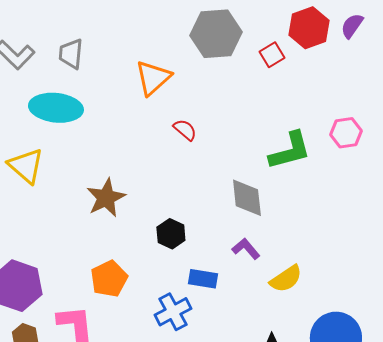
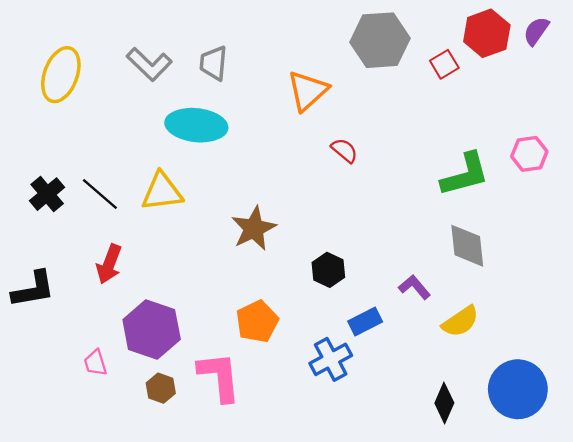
yellow triangle: (26, 166) -> (162, 192), turned -48
gray diamond: (247, 198) -> (467, 246), moved
blue rectangle: (203, 279) -> (365, 321), turned -36

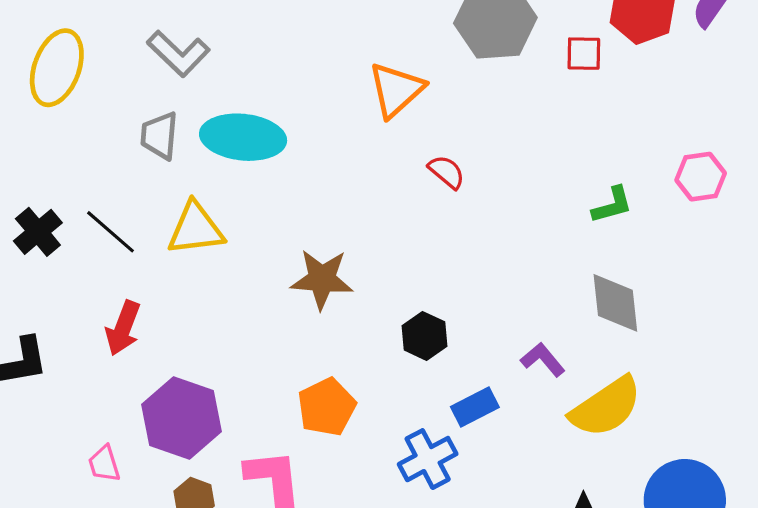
gray trapezoid: (214, 63) -> (159, 136), moved
red square: (444, 64) -> (584, 54), turned 32
green L-shape: (465, 175) -> (612, 205), size x0.6
brown star: (254, 228) -> (322, 279), turned 30
yellow semicircle: (460, 321) -> (606, 407), size x1.4

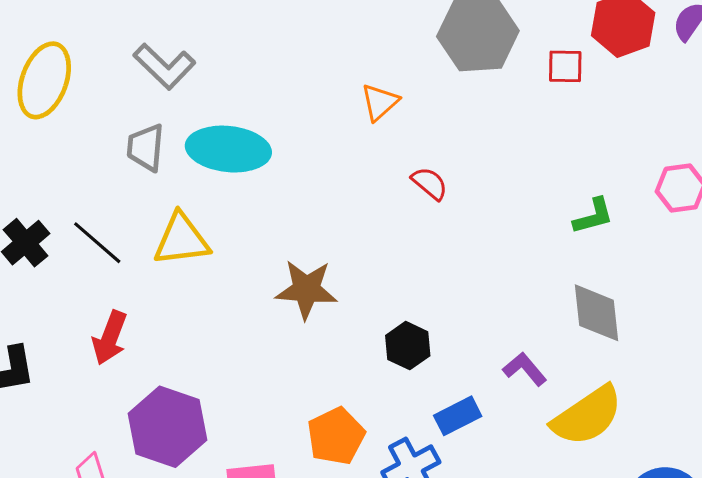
orange triangle: (396, 90) -> (380, 102), size x0.7
orange pentagon: (327, 407) -> (336, 436), moved

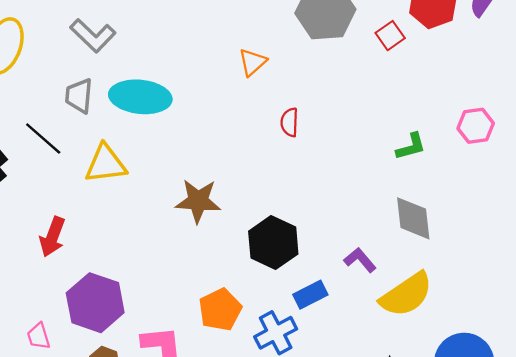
red square: (565, 66) -> (390, 36), turned -36
red semicircle: (430, 183) -> (290, 122), turned -128
black line: (97, 243) -> (43, 138), moved
black hexagon: (408, 346) -> (273, 243), size x1.5

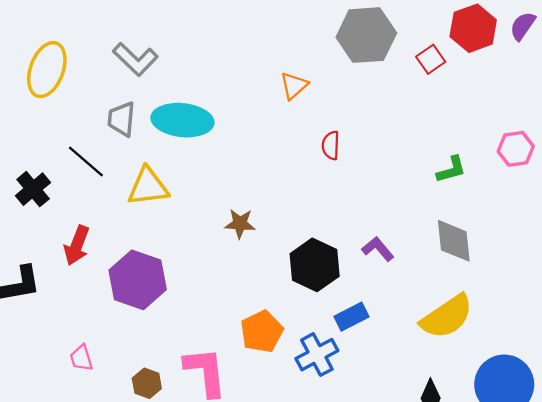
brown star: (198, 201) -> (240, 224), size x0.7
red arrow: (52, 237) -> (77, 245), moved
purple L-shape: (360, 260) -> (378, 249), moved
purple hexagon: (95, 303) -> (138, 280), moved

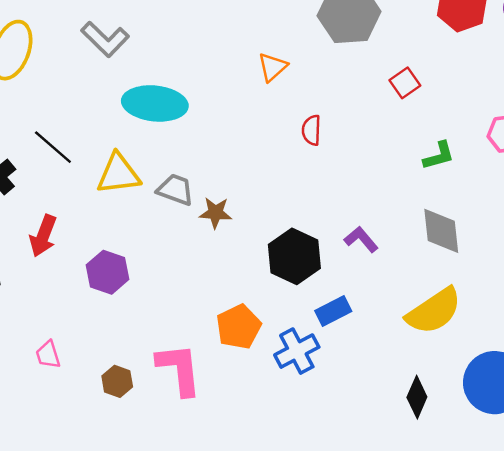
red square: (431, 59) -> (405, 83), moved
gray trapezoid: (122, 119) -> (175, 190), moved, turned 105
purple hexagon: (138, 280) -> (108, 272), size x0.7

